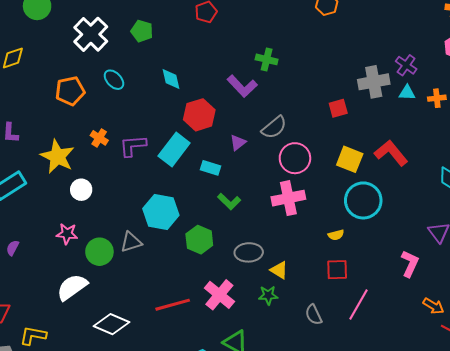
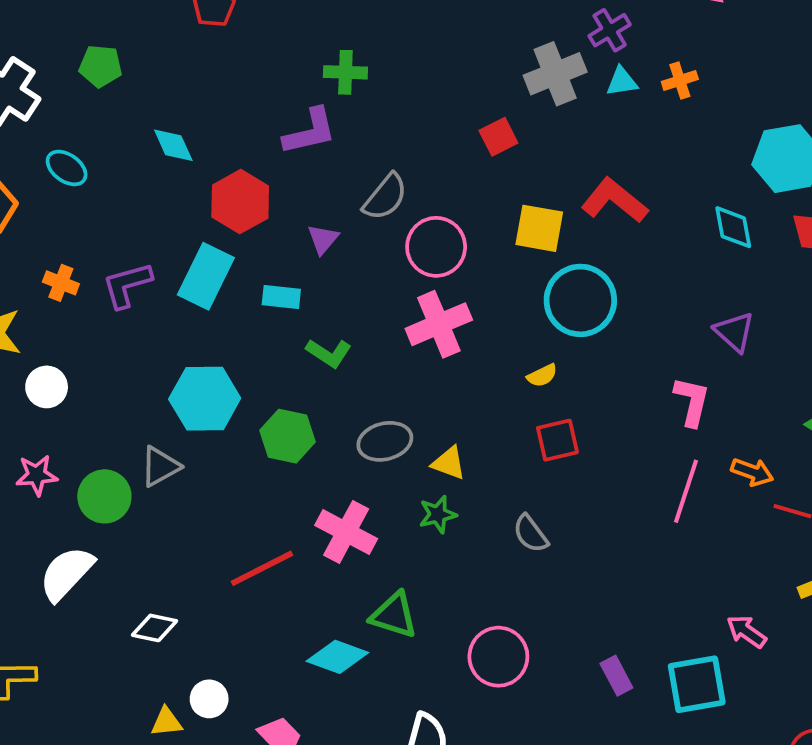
purple cross: (406, 65) -> (610, 30), turned 35
purple L-shape: (242, 86) -> (310, 132), turned -48
pink line: (358, 305) -> (686, 491), moved
white diamond: (112, 324) -> (155, 628), size x0.7

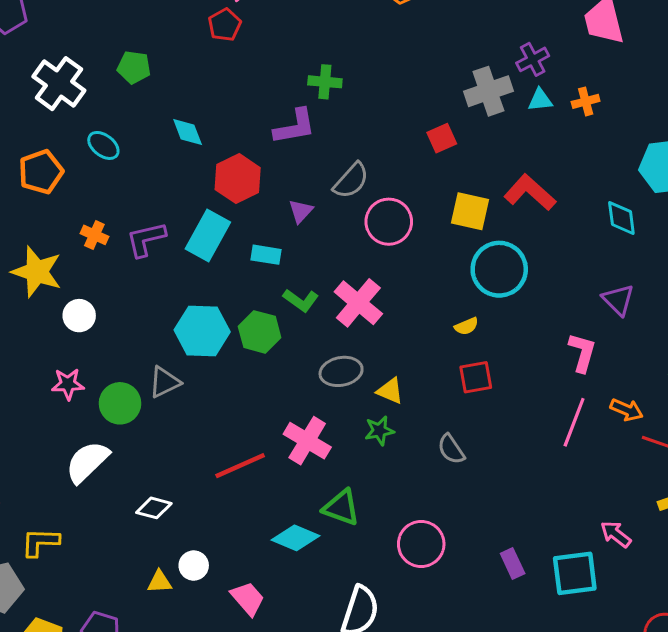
pink cross: (439, 324) -> (358, 303), moved, turned -30
green hexagon: (287, 436) -> (260, 332), moved

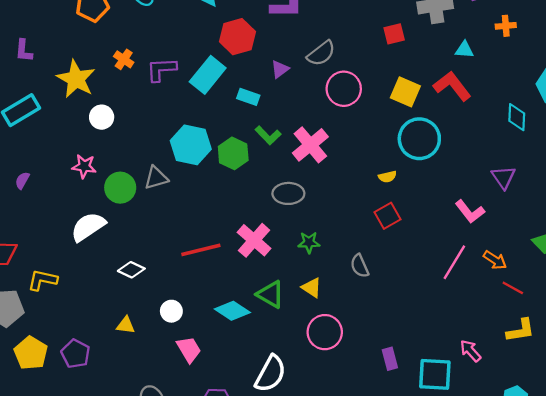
cyan triangle: (540, 100) -> (464, 50), moved
pink L-shape: (582, 352) -> (470, 212), turned 116
red square: (476, 377) -> (388, 216), turned -30
yellow triangle: (390, 391) -> (312, 288), moved
white circle: (194, 566) -> (171, 311), moved

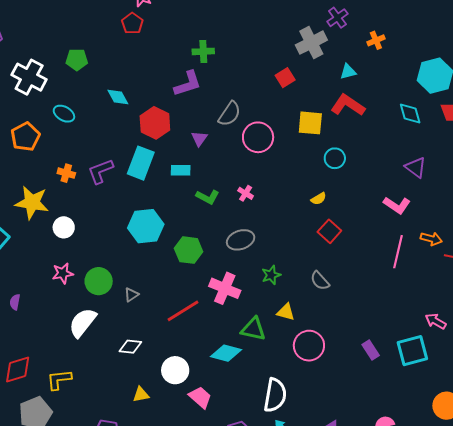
cyan circle: (419, 139) -> (335, 158), size x0.6
pink cross: (310, 145) -> (246, 193), size x0.5
green hexagon: (233, 153) -> (189, 250), moved
gray triangle: (156, 178) -> (131, 295), moved, size x0.7
white circle: (171, 311) -> (175, 370), size x1.4

